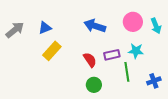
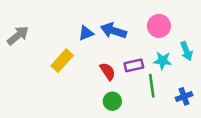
cyan arrow: (156, 26) -> (186, 51), moved
blue triangle: (45, 28) -> (86, 33), moved

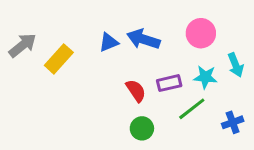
yellow rectangle: (62, 61) -> (59, 59), moved
green line: (152, 86) -> (192, 109), turned 60

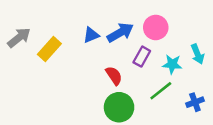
pink circle: (201, 33) -> (156, 27), moved
blue arrow: (143, 39) -> (120, 33), turned 132
purple rectangle: (169, 83) -> (142, 57), moved, turned -48
green circle: (142, 128) -> (119, 107), size x1.5

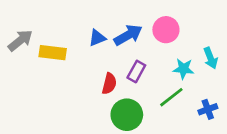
yellow rectangle: (49, 49) -> (53, 53), turned 55
purple rectangle: (142, 57) -> (136, 72), moved
red semicircle: (114, 76) -> (109, 84), moved, turned 48

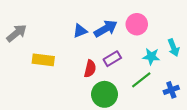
yellow rectangle: (53, 53) -> (43, 60), moved
purple rectangle: (136, 72) -> (112, 59), turned 30

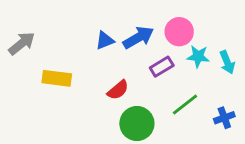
cyan star: (151, 56) -> (198, 56), moved
purple rectangle: (112, 59) -> (162, 67), moved
red semicircle: (90, 69) -> (118, 90), turned 36

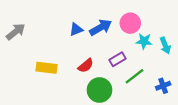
purple rectangle: (162, 67) -> (118, 59), moved
yellow rectangle: (57, 78) -> (46, 68), moved

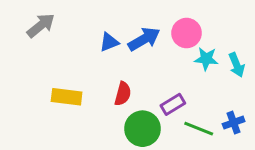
gray arrow: (16, 32) -> (41, 25), moved
purple rectangle: (118, 59) -> (173, 104), moved
red semicircle: (86, 66) -> (123, 94), turned -35
green line: (134, 76) -> (199, 129), moved, turned 60

